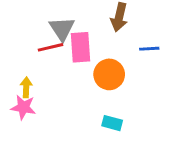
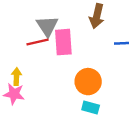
orange circle: (109, 74) -> (88, 82), moved

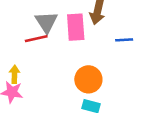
pink rectangle: (63, 42) -> (76, 27), moved

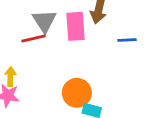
orange circle: (88, 79) -> (77, 93), moved

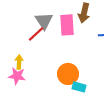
red line: (33, 39) -> (36, 34), turned -30

